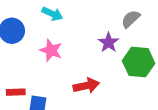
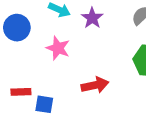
purple star: (108, 43) -> (92, 18), moved

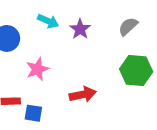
pink star: (58, 48) -> (37, 69), moved, turned 30

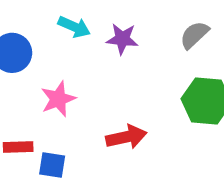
purple star: (80, 29) -> (122, 39), turned -30

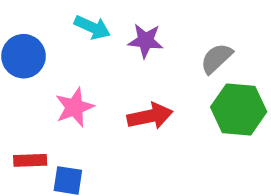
gray semicircle: (194, 35) -> (216, 58), moved
red arrow: (126, 137) -> (150, 116), moved

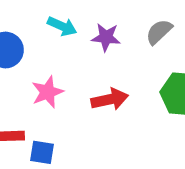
gray semicircle: (216, 58) -> (159, 32), moved

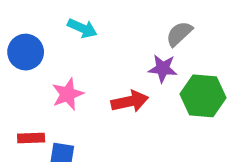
purple star: (106, 37) -> (163, 68), moved

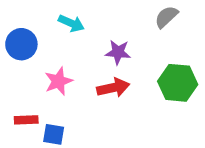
gray semicircle: (179, 34) -> (166, 17), moved
purple star: (163, 68) -> (118, 52), moved

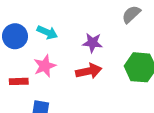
cyan arrow: (71, 23) -> (47, 32), moved
red rectangle: (26, 120) -> (19, 81), moved

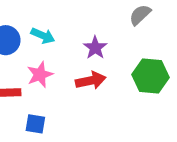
purple star: (92, 43) -> (95, 48), turned 30

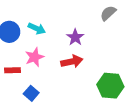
green hexagon: (151, 76) -> (110, 86), moved
blue square: (35, 124) -> (31, 93), turned 32

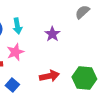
cyan arrow: (37, 29) -> (17, 26), turned 56
red arrow: (72, 61) -> (49, 76), moved

